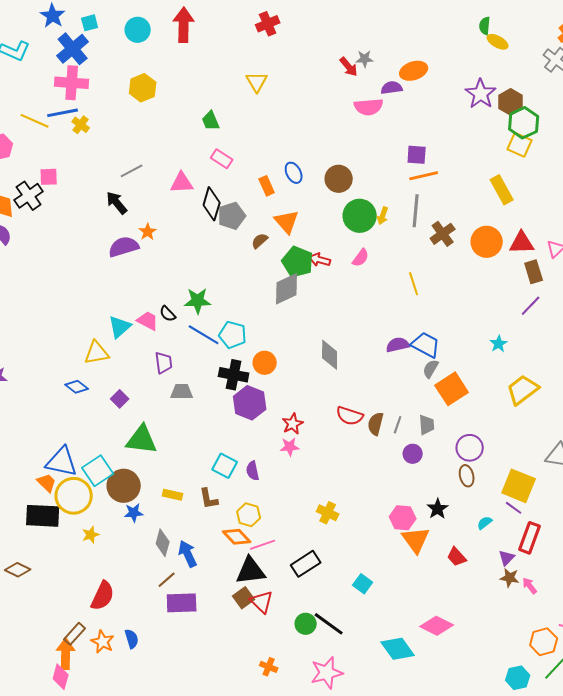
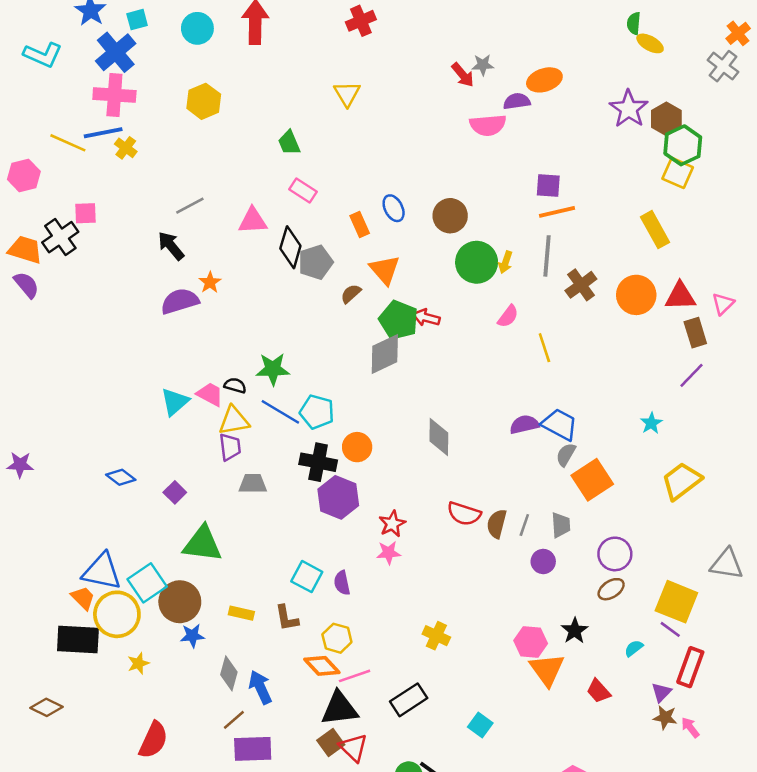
pink semicircle: (361, 258) -> (508, 316), moved
black semicircle: (168, 314) -> (235, 385), turned 150
yellow triangle: (97, 353) -> (234, 421), moved
brown ellipse: (467, 476) -> (611, 589), turned 70

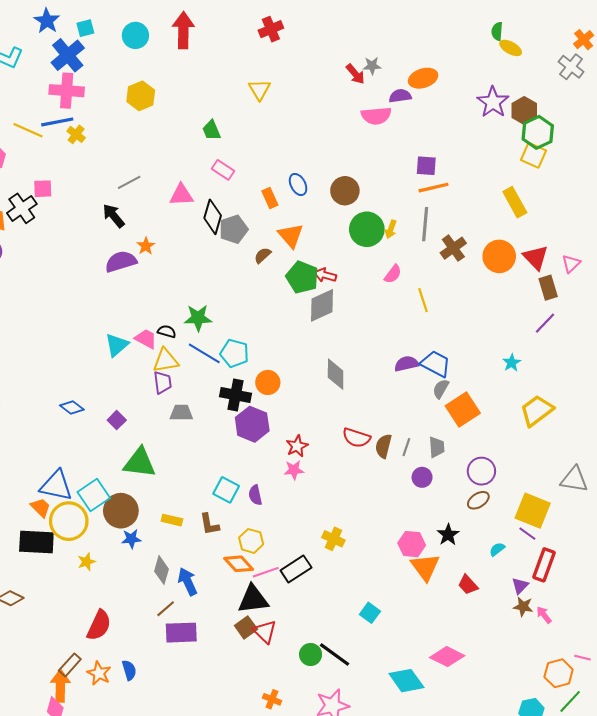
red triangle: (680, 296) -> (536, 257), turned 48
gray diamond: (385, 354) -> (322, 305), moved
black rectangle: (409, 700) -> (296, 569), moved

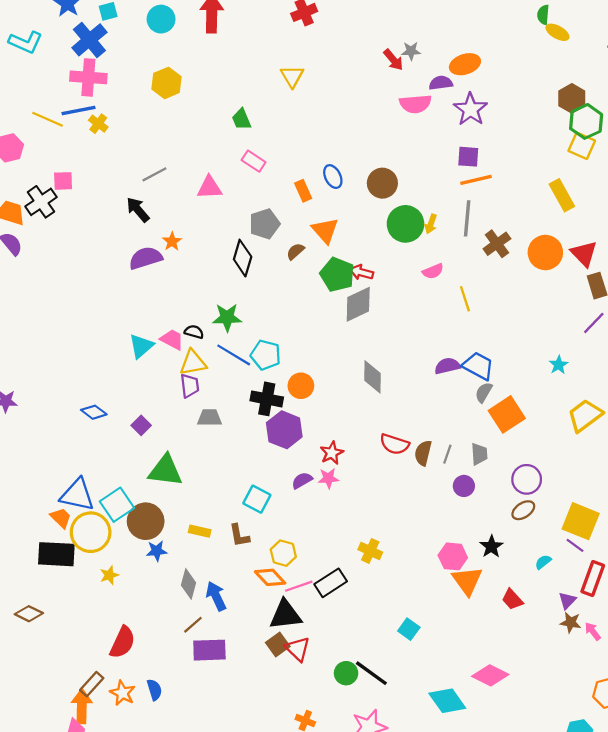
purple star: (493, 102) -> (470, 109), moved
black diamond: (213, 217) -> (243, 258), moved
pink semicircle: (393, 274) -> (433, 271), turned 30
purple semicircle: (255, 495) -> (302, 480), moved, turned 72

